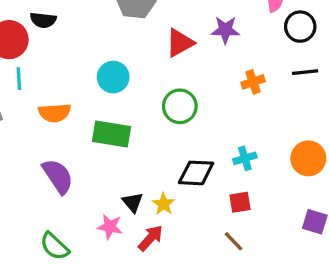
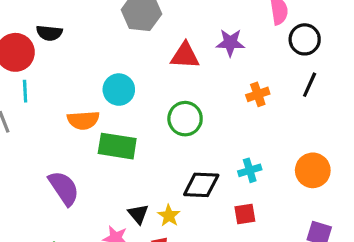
red triangle: (180, 43) -> (185, 56), turned 32
black line: (305, 72) -> (310, 85), turned -60
orange semicircle: (55, 113) -> (83, 120), moved

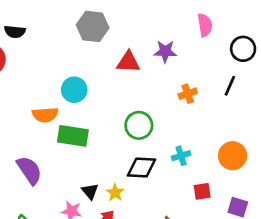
black semicircle: (49, 33) -> (15, 32), moved
black circle: (305, 39) -> (243, 49), moved
green circle: (185, 119) -> (139, 125), moved
red square: (245, 214) -> (202, 191), moved

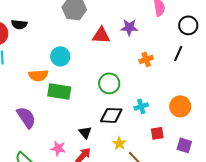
black semicircle: (15, 32) -> (19, 24), moved
black triangle: (90, 191) -> (85, 132), moved
yellow star: (115, 193) -> (119, 143), moved

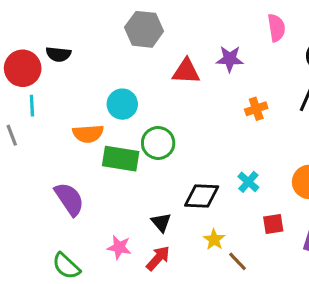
green circle: (109, 83) -> (158, 143), moved
cyan cross: (141, 106) -> (248, 182), turned -32

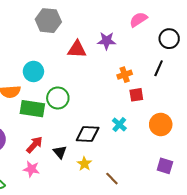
pink semicircle: (276, 28) -> (138, 20), turned -114
red square: (273, 224) -> (136, 95), moved
yellow star: (214, 240) -> (84, 164), moved
red arrow: (158, 258) -> (35, 145), moved

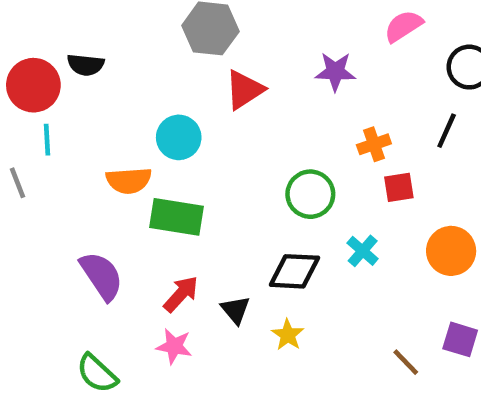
red triangle: (77, 49) -> (245, 90), moved, turned -36
green circle: (58, 98) -> (310, 194), moved
brown line: (112, 179) -> (406, 362), moved

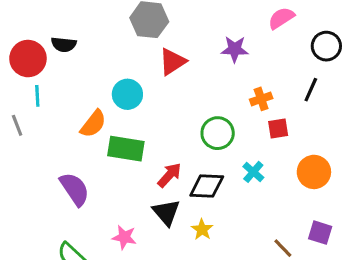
orange semicircle: (129, 181) -> (93, 124), turned -48
red arrow: (181, 294) -> (169, 175), moved
black triangle: (235, 310) -> (166, 212), size x1.4

